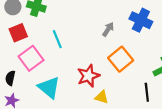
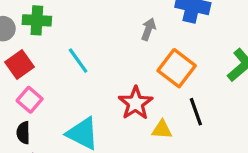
pink square: (31, 58) -> (30, 100), moved, size x0.7
black line: (147, 92) -> (196, 112), moved

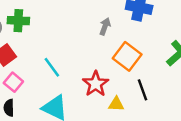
cyan line: (78, 61) -> (52, 67), moved

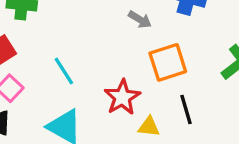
gray arrow: (105, 26) -> (140, 20), turned 98
orange square: (127, 56) -> (168, 62), turned 32

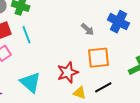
cyan line: (64, 71) -> (27, 35), moved
black line: (186, 110) -> (103, 87), turned 66

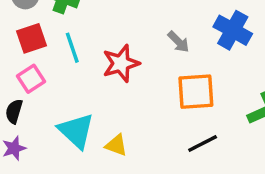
red star: (68, 72) -> (121, 63), moved
yellow triangle: (80, 93) -> (116, 145), moved

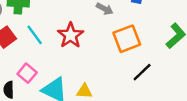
pink square: (31, 79) -> (27, 73), moved

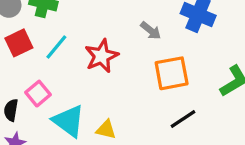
cyan line: (35, 35) -> (56, 47), turned 65

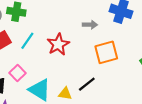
gray arrow: (151, 31) -> (90, 25), turned -32
black line: (183, 119) -> (87, 84), moved

